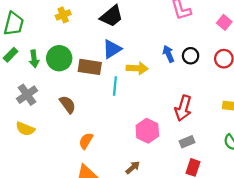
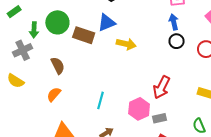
blue arrow: (168, 54) -> (174, 22), moved
green arrow: (34, 59) -> (34, 30), moved
cyan line: (115, 86) -> (101, 100), moved
pink hexagon: (147, 131) -> (139, 109), moved
orange semicircle: (86, 141) -> (54, 94), moved

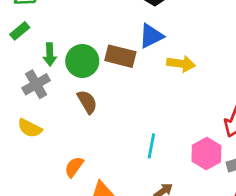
green circle: (57, 22) -> (82, 61), moved
orange semicircle: (54, 94) -> (74, 167), moved

